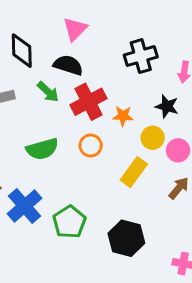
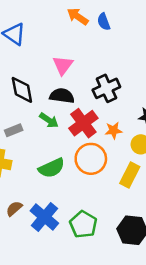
black cross: (141, 56) -> (106, 88), moved
orange circle: (91, 145) -> (91, 159), size x1.6

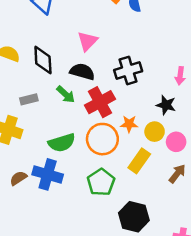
orange star: (113, 130) -> (129, 124), moved
blue cross: (44, 217) -> (48, 174), moved, turned -32
green pentagon: (83, 224) -> (101, 182), moved

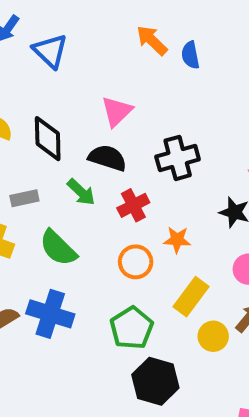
red cross: (100, 102) -> (133, 205), size x0.7
yellow circle: (155, 132) -> (213, 336), moved
orange circle: (102, 139) -> (136, 262), size x0.7
green semicircle: (62, 143) -> (58, 248), moved, turned 60
black hexagon: (134, 217) -> (155, 381), moved

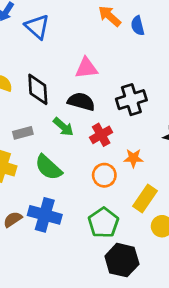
pink triangle: (117, 111) -> (86, 68), turned 40

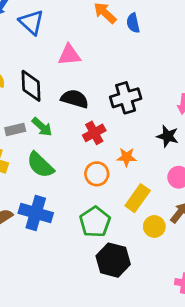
pink triangle: (86, 68) -> (69, 55), moved
green arrow: (63, 127) -> (42, 127), moved

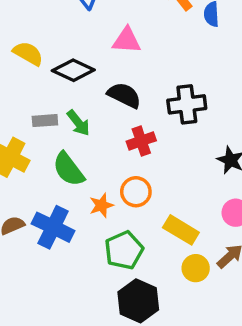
black diamond: (31, 86) -> (73, 70), turned -72
orange star: (127, 157) -> (101, 205), moved, turned -30
yellow rectangle: (138, 198) -> (181, 230), turned 76

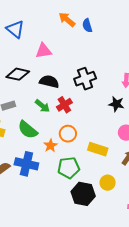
green arrow: (78, 123) -> (42, 106), moved
green pentagon: (124, 250) -> (69, 168), turned 30
yellow circle: (196, 268) -> (108, 183), moved

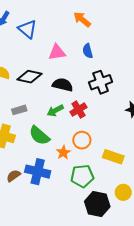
blue semicircle: (87, 25) -> (88, 51), moved
green arrow: (42, 106) -> (55, 111), turned 112

